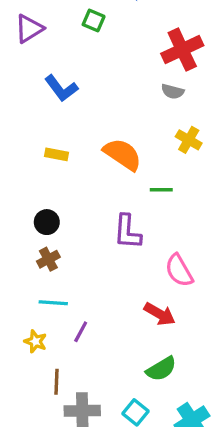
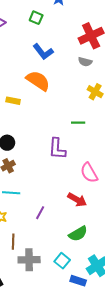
blue L-shape: (61, 88) -> (43, 52), moved
orange semicircle: (123, 154) -> (38, 81), moved
purple line: (81, 332) -> (40, 213), moved

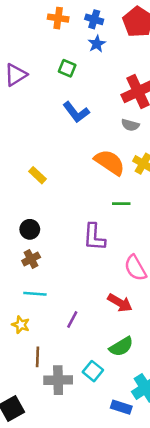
orange semicircle: (38, 81) -> (110, 162), moved
yellow rectangle: (13, 101) -> (37, 175), turned 32
cyan square: (62, 261) -> (93, 371), moved

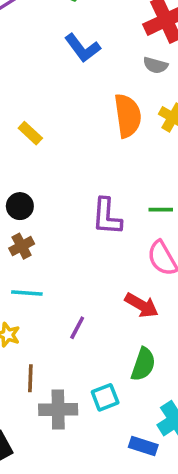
orange semicircle: (110, 162) -> (128, 116), turned 48
green line: (121, 204) -> (161, 210), moved
green semicircle: (121, 347) -> (143, 364), turned -40
cyan square: (93, 371) -> (105, 397), turned 30

